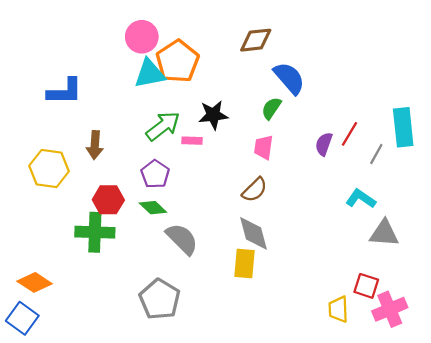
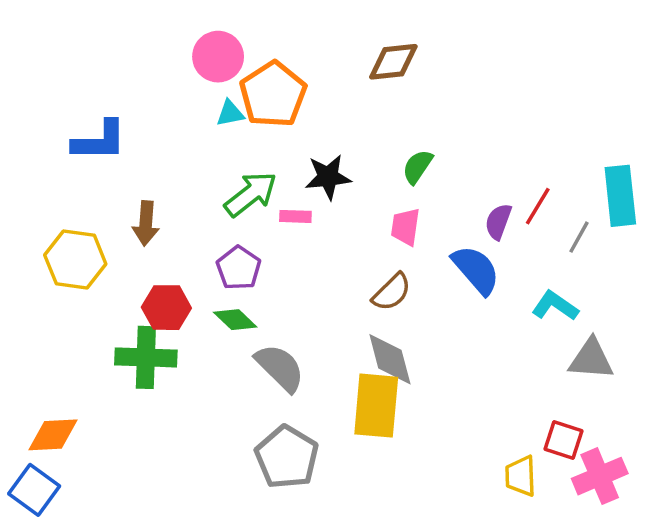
cyan triangle: (150, 74) -> (230, 113), size x0.6
blue semicircle: (289, 78) -> (476, 270), moved
yellow rectangle: (245, 263) -> (376, 406), size x1.4
orange diamond: (35, 282) -> (53, 435), turned -36
gray pentagon: (160, 299) -> (287, 457), moved

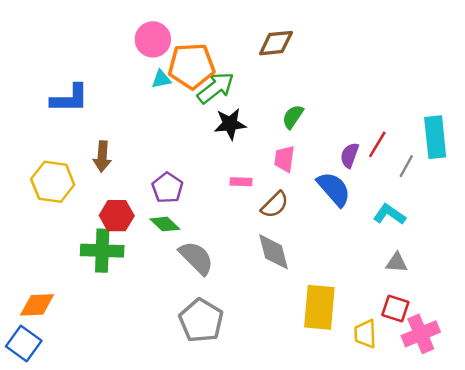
orange pentagon: (273, 94) -> (191, 66), turned 30
green arrow: (251, 194) -> (216, 88), moved
pink rectangle: (295, 216) -> (241, 182), moved
gray triangle: (591, 359) -> (397, 263), moved, size x0.7
yellow rectangle: (376, 406) -> (319, 307), moved

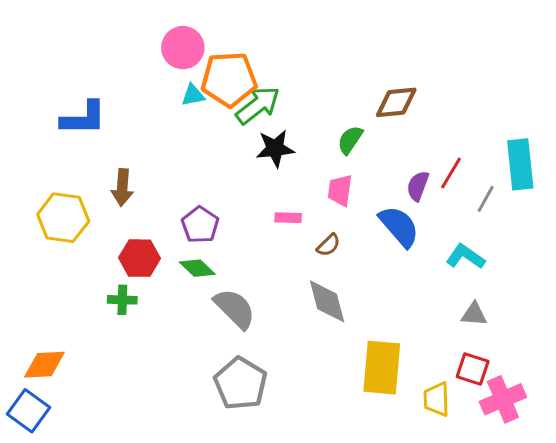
brown diamond: (276, 43) -> (396, 102), moved
brown semicircle: (275, 205) -> (328, 245), size x0.7
green cross: (102, 251) -> (122, 300), size x0.6

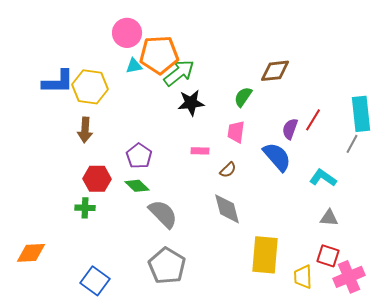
gray line: (486, 199) -> (352, 144), moved
yellow hexagon: (63, 218) -> (90, 87), moved
blue square: (29, 411) -> (95, 281), moved

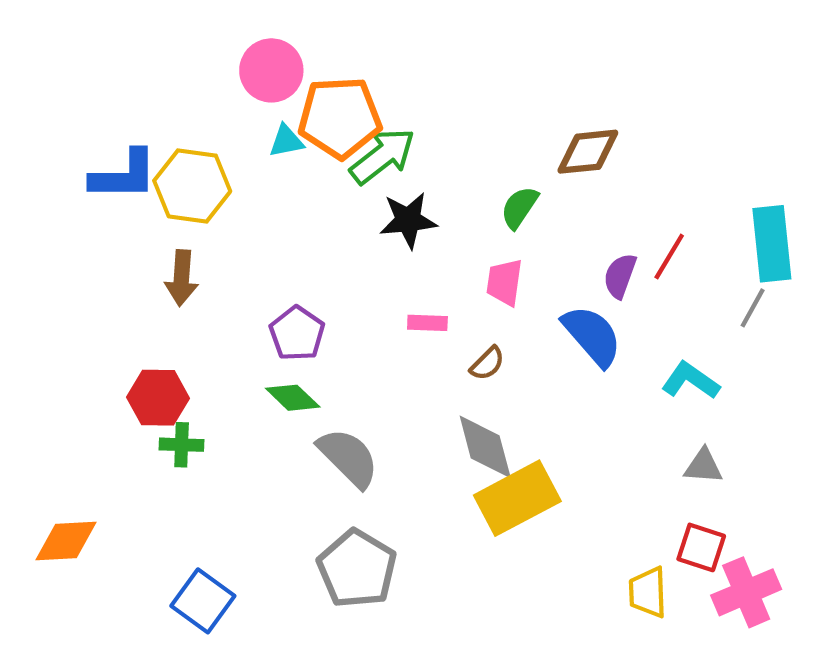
red hexagon: (97, 179) -> (158, 398), moved
yellow rectangle: (265, 255) -> (517, 498), moved, turned 57

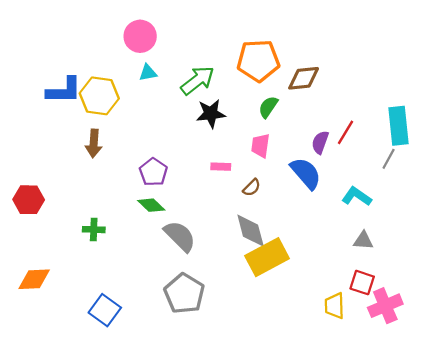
orange pentagon: (340, 118) -> (258, 61), moved
red hexagon: (158, 398) -> (29, 200), moved

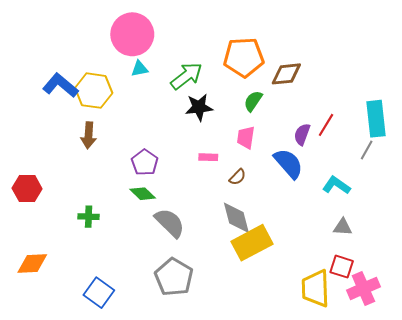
pink circle: (140, 36) -> (132, 34), size x1.4
blue L-shape: (64, 90) -> (60, 85), turned -140
yellow trapezoid: (334, 306) -> (316, 288), size x1.5

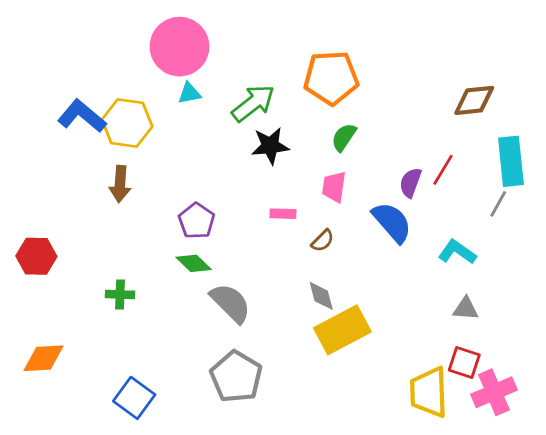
brown diamond: (286, 74) -> (474, 100), moved
gray diamond: (236, 218) -> (321, 296), size x0.7

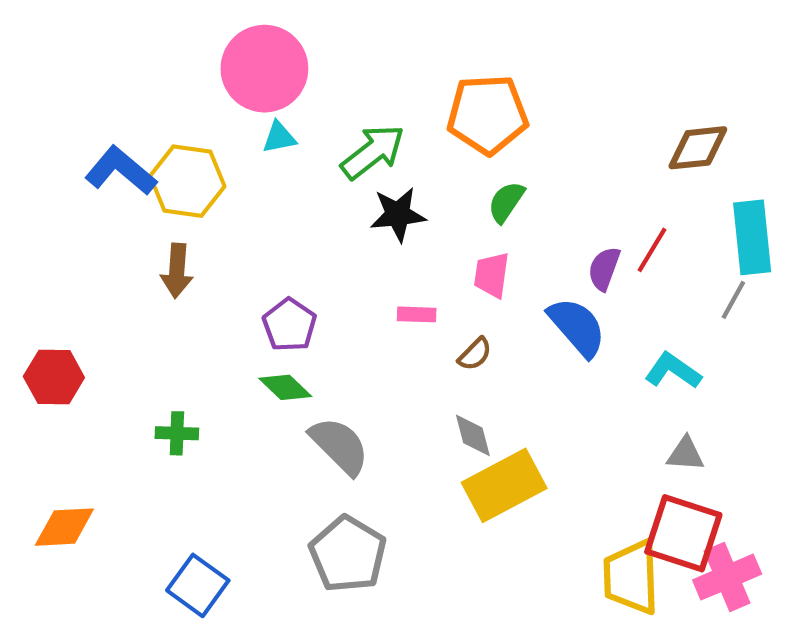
red square: (464, 362) -> (683, 533), size x1.6

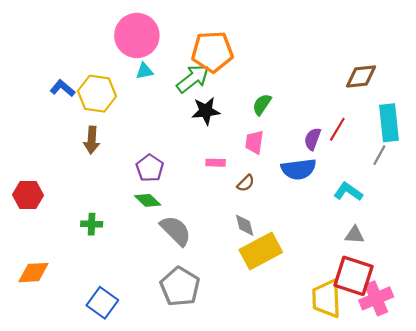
orange pentagon: (487, 114) -> (212, 52), moved
blue L-shape: (121, 171) -> (63, 88), size x0.7
blue semicircle: (577, 327) -> (299, 169), turned 124

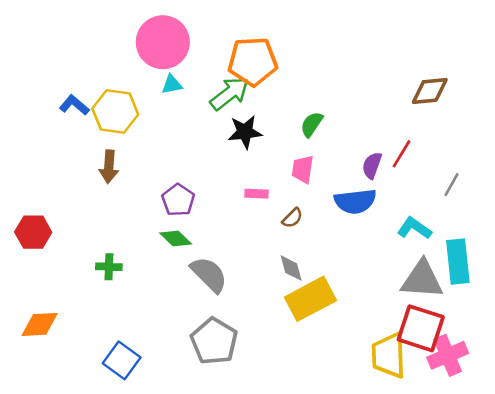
cyan rectangle: (389, 123) -> (458, 262), moved
gray triangle: (355, 235) -> (422, 280), size x1.8

